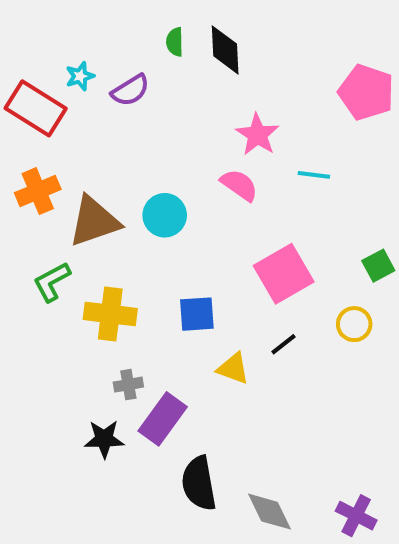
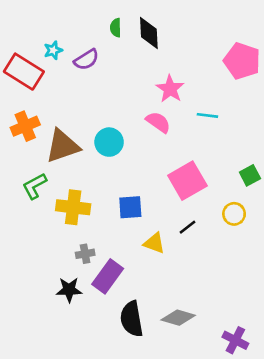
gray diamond: (269, 512) -> (178, 318), moved, turned -48

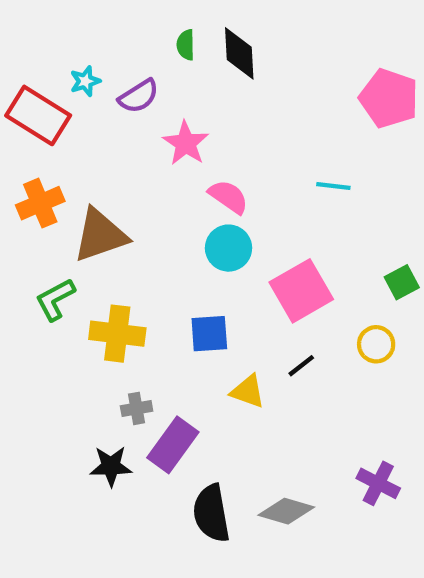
pink star: (170, 89) -> (186, 143), moved
pink semicircle: (158, 122) -> (229, 197), moved
cyan circle: (109, 142) -> (229, 248), moved
purple cross: (235, 340) -> (378, 483), moved

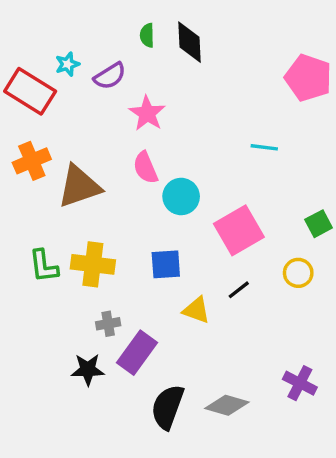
pink semicircle: (229, 197) -> (145, 168), moved, turned -148
green L-shape: (55, 299) -> (44, 266), moved, turned -69
black semicircle: (211, 513) -> (168, 407), turned 30

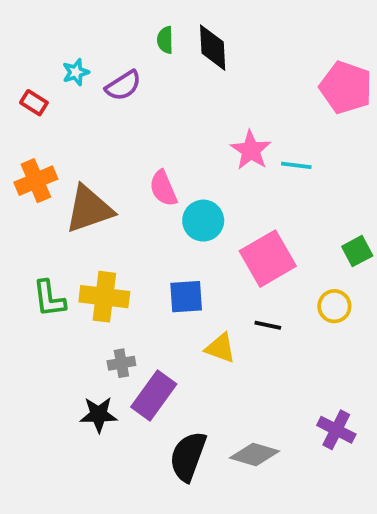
red rectangle: (30, 91) -> (34, 103), size x0.5
pink star: (147, 113) -> (251, 150), moved
black line: (239, 290) -> (268, 325), turned 50

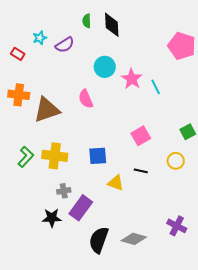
cyan line: (296, 165) -> (156, 87), turned 56
orange cross: (36, 181) -> (19, 95), turned 30
cyan circle: (203, 221) -> (105, 67), moved
pink square: (268, 259) -> (141, 136), size x0.7
green L-shape: (49, 299) -> (26, 157), turned -130

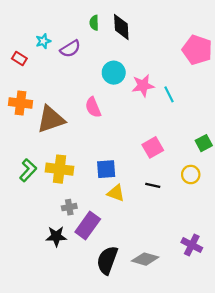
pink star: (132, 79) -> (143, 86), turned 30
yellow triangle: (116, 183) -> (116, 193), moved

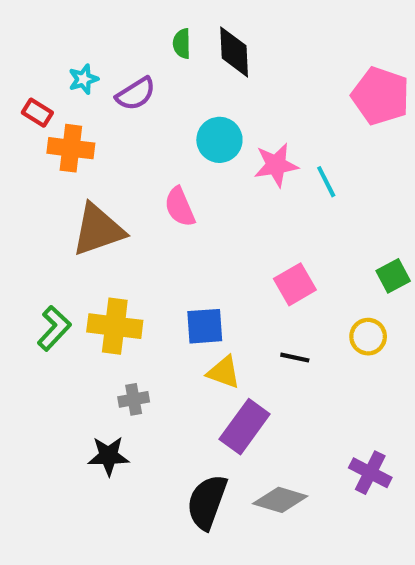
orange cross: (20, 103) -> (71, 148), moved
purple rectangle: (88, 225) -> (245, 427), moved

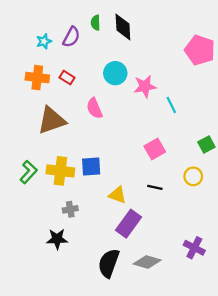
purple semicircle: (136, 94) -> (71, 37), moved, turned -30
red rectangle: (37, 113) -> (67, 78), moved
cyan line: (326, 182) -> (171, 105), moved
blue square: (205, 326) -> (91, 166), moved

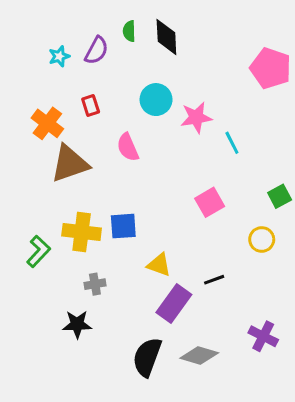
orange cross: (37, 78) -> (47, 123), moved, turned 30
red rectangle: (67, 78) -> (91, 106), turned 40
green L-shape: (29, 172) -> (38, 251), moved
black line: (155, 187) -> (214, 280), moved, turned -32

